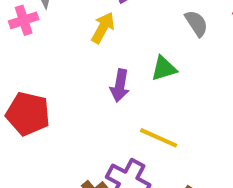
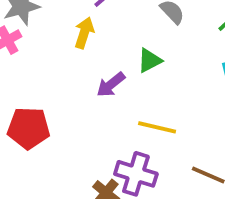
purple arrow: (120, 86) -> (111, 85), turned 52

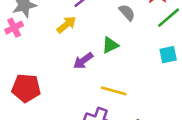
yellow arrow: (84, 33) -> (67, 25), turned 30

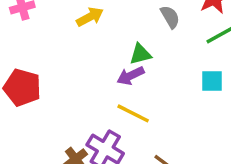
purple arrow: (83, 61) -> (130, 76), moved

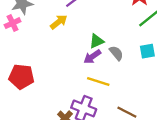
gray semicircle: (170, 17) -> (116, 53), moved

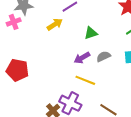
green triangle: (97, 41) -> (91, 33), moved
gray semicircle: (116, 53) -> (103, 56), turned -80

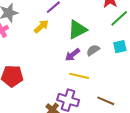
green triangle: (91, 33) -> (77, 30), size x1.5

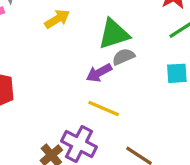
gray semicircle: (93, 50) -> (123, 57), moved

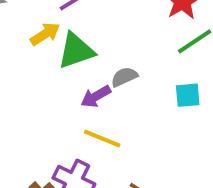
green triangle: (114, 34) -> (76, 51), moved

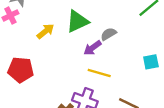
yellow arrow: (45, 34) -> (45, 31), moved
cyan square: (188, 95) -> (151, 62), moved

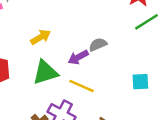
green triangle: (77, 21) -> (45, 72), moved
yellow arrow: (45, 31) -> (41, 37), moved

